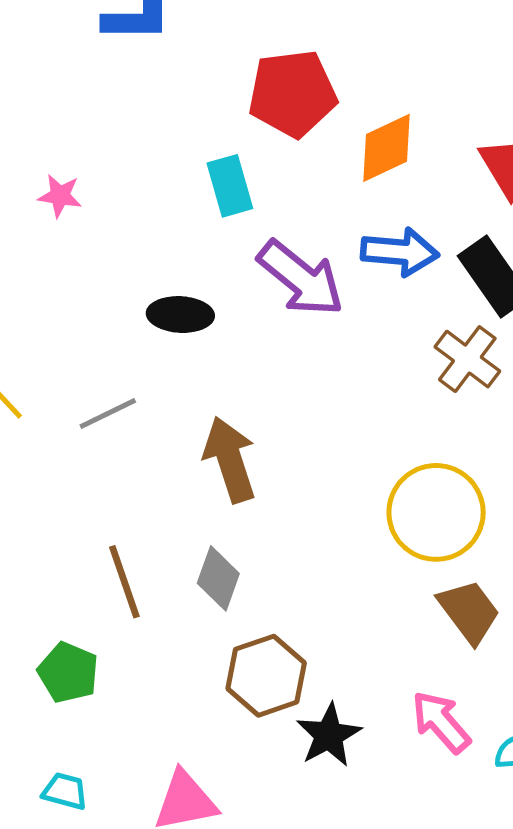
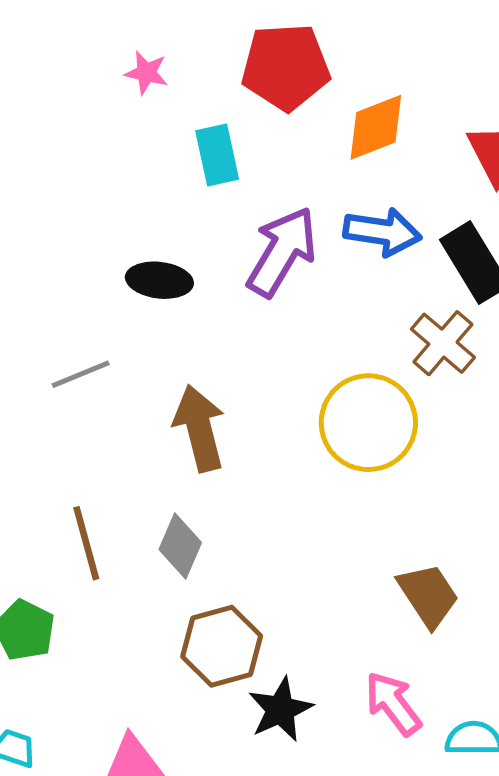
pink star: (60, 196) -> (146, 73), moved
purple arrow: (301, 278) -> (282, 252), turned -102
yellow circle: (436, 512) -> (368, 423), moved

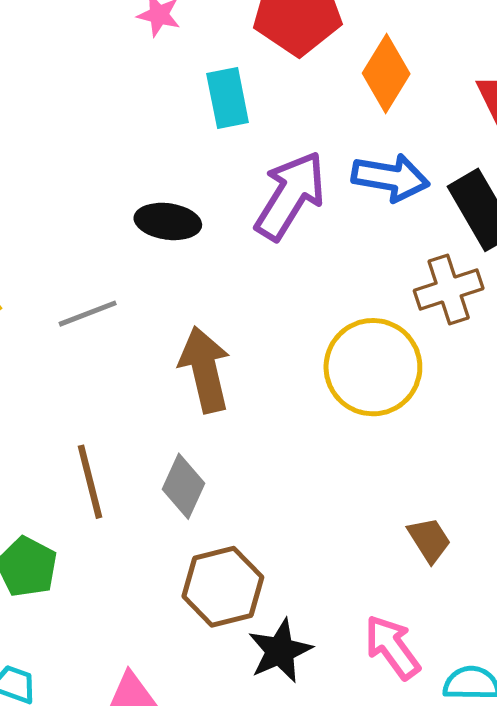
orange diamond: (376, 127) -> (386, 73), turned -38
brown cross: (443, 343) -> (449, 290), turned 30
brown trapezoid: (428, 595) -> (429, 540), size x0.7

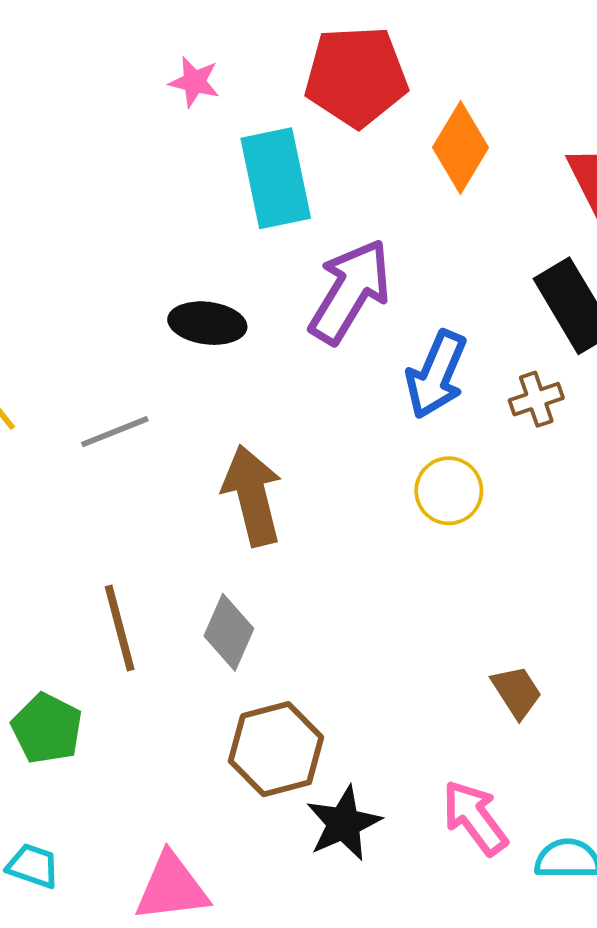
cyan rectangle: (228, 98) -> (276, 178), size x1.4
blue arrow: (391, 178) -> (436, 375), moved, turned 104
brown cross: (449, 290) -> (536, 399), size x0.7
yellow circle: (373, 367) -> (449, 491), size x0.6

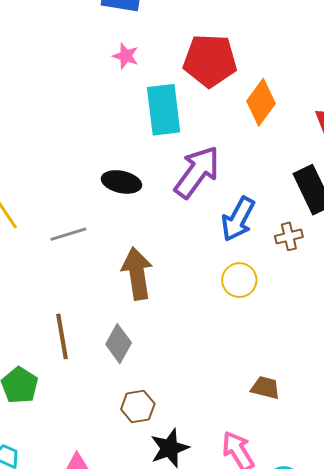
brown trapezoid: (517, 692) -> (265, 388), turned -48
brown hexagon: (276, 749) -> (138, 406), size x0.7

